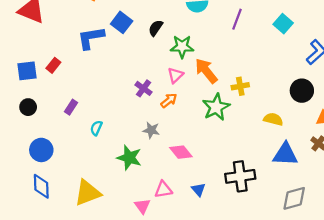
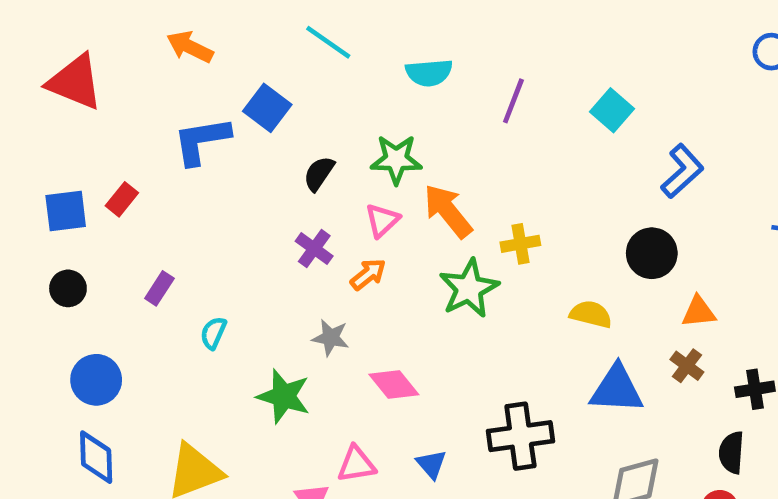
black semicircle: (156, 28) -> (319, 174), moved

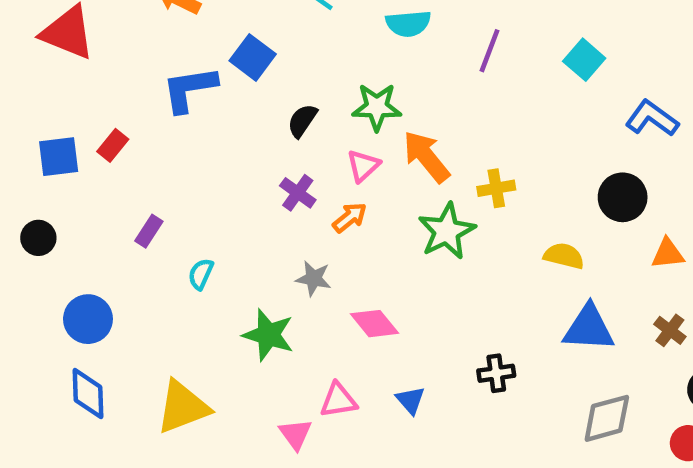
blue L-shape: (682, 171) -> (652, 118), turned -102
black circle: (68, 288) -> (38, 238), moved
brown cross: (687, 366) -> (670, 330), moved
black cross: (520, 436) -> (496, 373), size x0.6

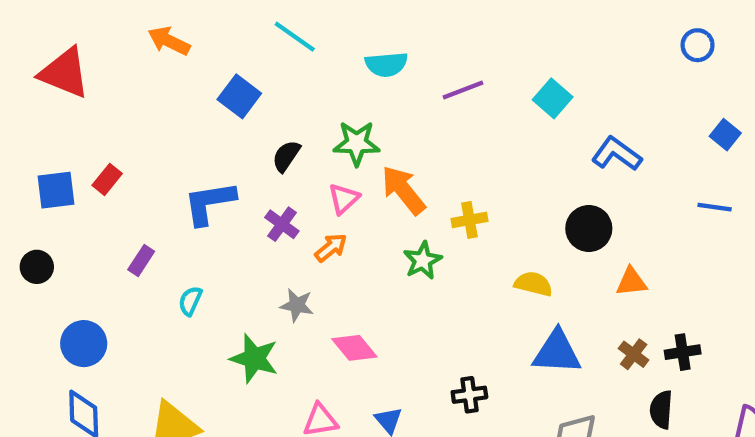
purple line: (489, 51) -> (463, 90), turned 48
blue L-shape: (189, 89) -> (209, 203), moved
green star: (447, 231) -> (423, 260), size x0.7

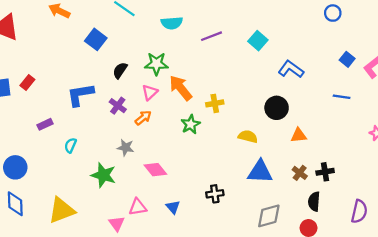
purple rectangle: (141, 260) -> (45, 124), turned 32

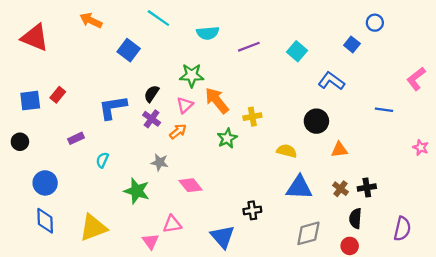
blue square: (347, 59) -> (352, 44), moved
black semicircle: (120, 70) -> (152, 94), moved
blue triangle: (173, 207) -> (223, 237), moved, size x1.6

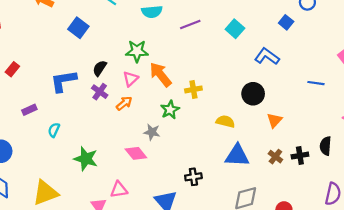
orange triangle: (339, 150) -> (274, 120), turned -42
gray star: (160, 162) -> (152, 132), moved
black semicircle: (355, 218) -> (326, 146), moved

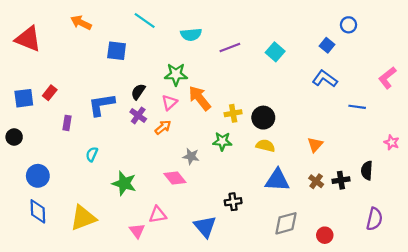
blue square: (78, 28) -> (117, 51), turned -30
blue L-shape: (267, 56) -> (325, 79), moved
black circle: (253, 94) -> (263, 118), moved
purple rectangle: (29, 110) -> (67, 123), moved, turned -56
green star: (170, 110) -> (222, 141), moved, turned 30

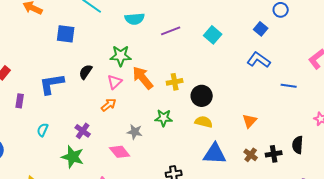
yellow cross: (233, 113) -> (175, 82), moved
purple cross: (138, 115) -> (83, 131), moved

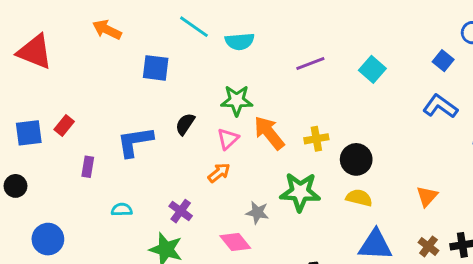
cyan semicircle: (135, 19) -> (240, 41), moved
green star: (164, 118) -> (300, 192), size x1.5
cyan semicircle: (43, 130) -> (122, 210), turned 64

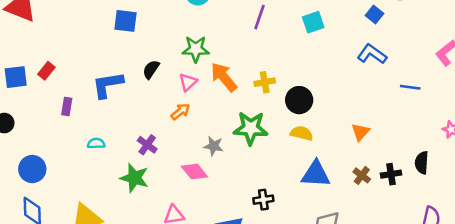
purple line: (310, 64) -> (260, 17), turned -50
cyan square: (372, 69) -> (313, 22), turned 30

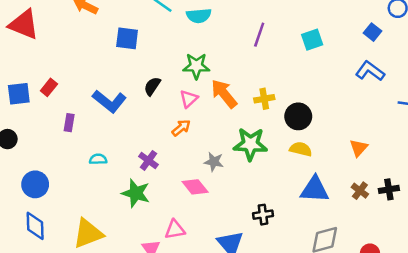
blue L-shape: (108, 85) -> (109, 101), turned -132

